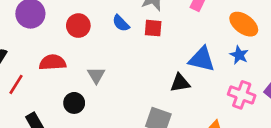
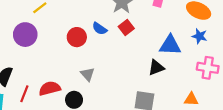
red circle: (78, 26) -> (77, 37), moved
red square: (153, 28) -> (126, 28), turned -32
red semicircle: (53, 62) -> (50, 88), moved

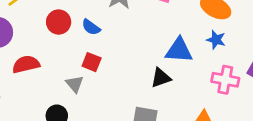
red square: (126, 28) -> (92, 62), moved, turned -32
red circle: (77, 37) -> (59, 22), moved
red semicircle: (50, 88) -> (26, 64), moved

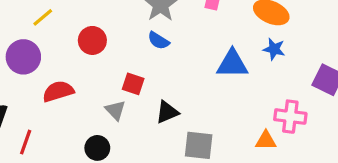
blue semicircle: (91, 27) -> (159, 41), moved
black triangle: (161, 78) -> (167, 112), moved
pink cross: (225, 80) -> (290, 117), moved

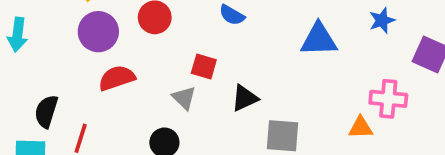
blue star: (274, 49) -> (382, 20), moved, turned -30
purple circle: (23, 57) -> (98, 32), moved

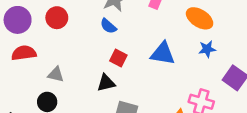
red square: (204, 67) -> (118, 58), moved
gray triangle: (184, 98) -> (56, 74), moved, turned -42

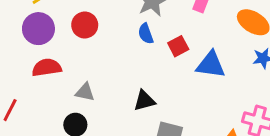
blue semicircle: (108, 26) -> (146, 34), turned 30
red square: (118, 58) -> (178, 46), moved, turned 36

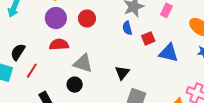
gray triangle: (85, 92) -> (83, 63), size x1.5
black triangle: (144, 101) -> (122, 73), turned -42

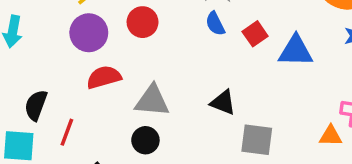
black triangle: (122, 73) -> (223, 102), turned -35

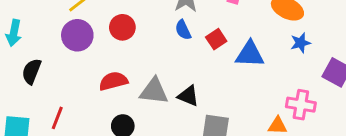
red semicircle: (104, 77) -> (113, 81), moved
gray triangle: (152, 101) -> (154, 91), moved
black semicircle: (36, 105) -> (32, 71), moved

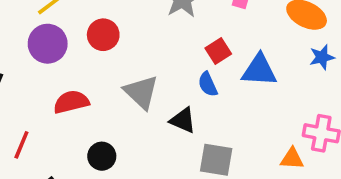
blue semicircle: (183, 30) -> (208, 84), moved
red semicircle: (113, 81) -> (71, 102), moved
gray triangle: (154, 91) -> (141, 92), moved, turned 36

